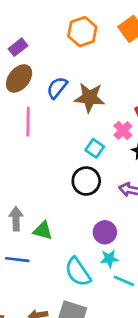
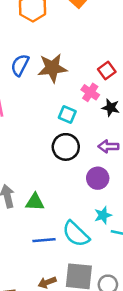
purple circle: (105, 232) -> (98, 178), moved
blue line: (17, 260) -> (44, 240), moved

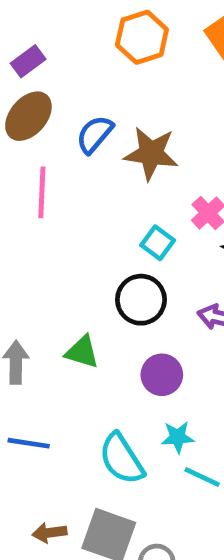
purple circle: (98, 178) -> (162, 375), moved
green triangle: (35, 202) -> (82, 352), moved
blue line: (44, 240) -> (29, 443), moved

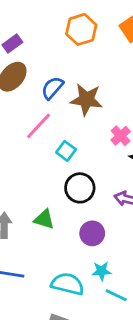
pink line: (42, 192) -> (39, 126), moved, turned 40
cyan square: (158, 243) -> (66, 151), moved
cyan semicircle: (122, 459) -> (68, 284), turned 136

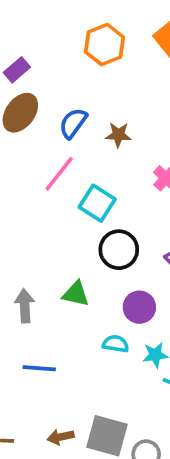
brown star: (86, 100) -> (118, 135), size x0.6
cyan square: (66, 151) -> (97, 203), size x1.4
cyan semicircle: (68, 284) -> (116, 344), moved, size x0.6

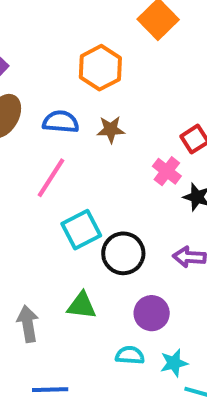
orange hexagon: (104, 45) -> (100, 68), moved
blue semicircle: (73, 123) -> (61, 122), turned 64
cyan square: (97, 203) -> (81, 230), moved, turned 36

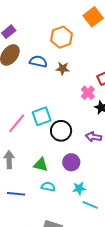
pink line: (51, 178) -> (17, 123), moved
green triangle: (82, 306) -> (41, 165), moved
cyan semicircle: (130, 355) -> (48, 187), moved

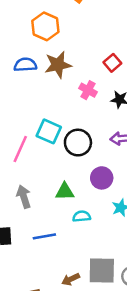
brown star: (63, 69) -> (58, 65), size x1.5
pink cross: (88, 93) -> (88, 90), moved
cyan square: (42, 116) -> (49, 131), turned -30

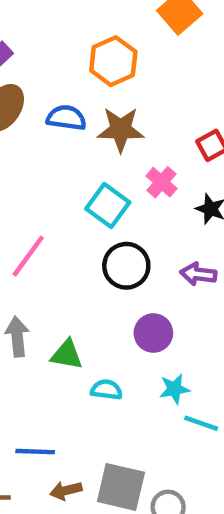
cyan square: (49, 131) -> (108, 206), moved
green triangle: (65, 192) -> (67, 355), moved
blue line: (44, 236) -> (35, 452), moved

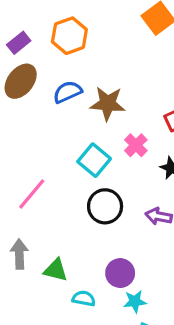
orange hexagon: (113, 61) -> (69, 36), moved
blue semicircle: (66, 118) -> (68, 92), turned -36
purple circle: (153, 333) -> (120, 273), moved

